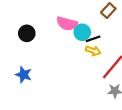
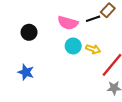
cyan circle: (82, 32) -> (73, 46), moved
black line: (93, 39) -> (93, 19), moved

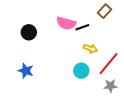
black line: (93, 19) -> (82, 27), moved
cyan circle: (73, 46) -> (81, 71), moved

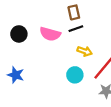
brown rectangle: (104, 11) -> (74, 12), moved, turned -56
pink semicircle: (66, 23) -> (50, 34), moved

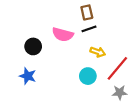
black circle: (19, 34) -> (33, 46), moved

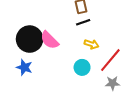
pink semicircle: (63, 34) -> (50, 40), moved, turned 30
black circle: (33, 46) -> (30, 39), size x1.6

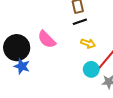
black circle: (30, 39) -> (17, 48), moved
cyan circle: (82, 67) -> (91, 69), moved

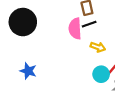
pink semicircle: (47, 39) -> (75, 29), moved, turned 42
black circle: (17, 48) -> (23, 22), moved

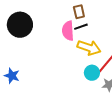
yellow arrow: (98, 47) -> (89, 48), size x1.6
blue star: (28, 71) -> (12, 76), moved

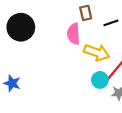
black line: (81, 27) -> (111, 23), moved

